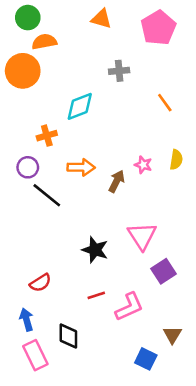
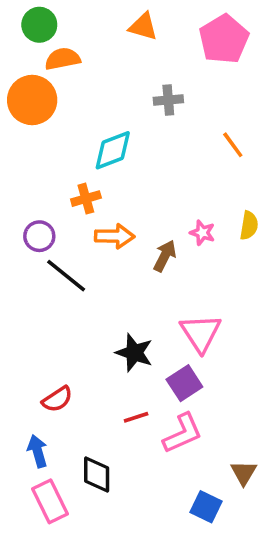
orange cross: (47, 136) -> (86, 199), moved
purple square: (164, 271) -> (184, 383), moved

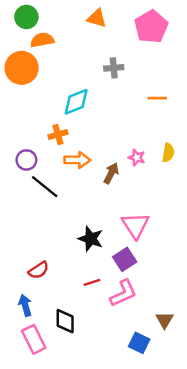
orange line: (233, 145) -> (157, 98), turned -54

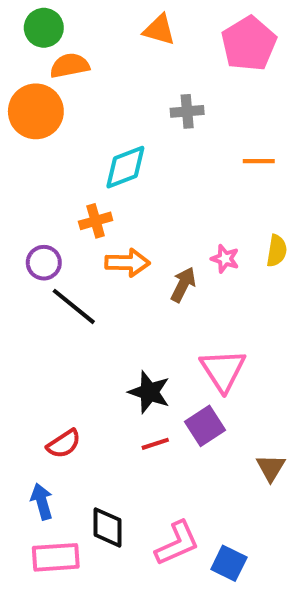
red line: (92, 282) -> (155, 444), moved
pink L-shape: (123, 293) -> (177, 543), moved
brown triangle: (165, 320) -> (271, 468), moved
pink rectangle: (34, 339) -> (56, 557), turned -68

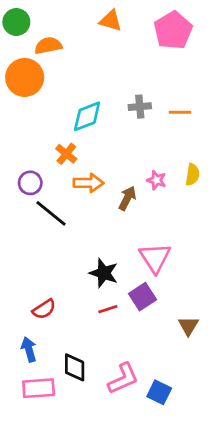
green circle: (44, 28) -> (16, 22), moved
gray cross: (187, 111) -> (140, 107), moved
orange cross: (96, 221) -> (66, 154), turned -35

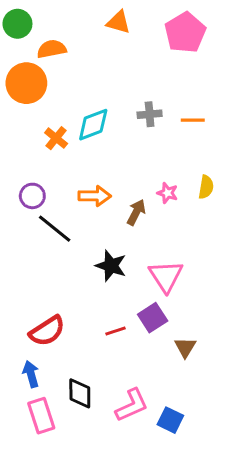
orange cross: (66, 154) -> (56, 138), moved
black star: (104, 273) -> (111, 266), moved
red semicircle: (44, 309) -> (47, 331), size x1.4
brown triangle: (188, 326) -> (185, 347), moved
pink rectangle: (39, 388) -> (41, 416), turned 76

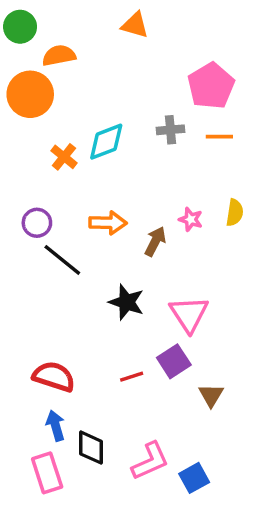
pink pentagon: (185, 33) -> (211, 86), moved
red semicircle: (47, 331) -> (54, 377), turned -129
blue arrow: (31, 374) -> (56, 426), moved
blue square: (170, 420) -> (194, 478), turned 35

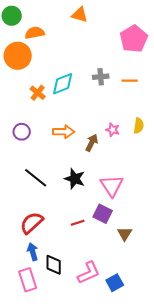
pink pentagon: (211, 86) -> (134, 39), moved
black line: (62, 260) -> (36, 178), moved
purple square: (174, 361) -> (103, 214), turned -30
red semicircle: (54, 377) -> (32, 223), turned -60

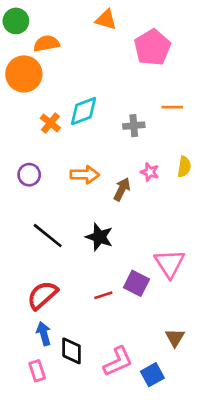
pink pentagon: (134, 39) -> (152, 47), moved
gray cross: (101, 77) -> (134, 126), moved
pink triangle: (112, 186) -> (170, 263), moved
brown triangle: (125, 234) -> (175, 338), moved
pink rectangle: (28, 280) -> (37, 371), size x0.7

